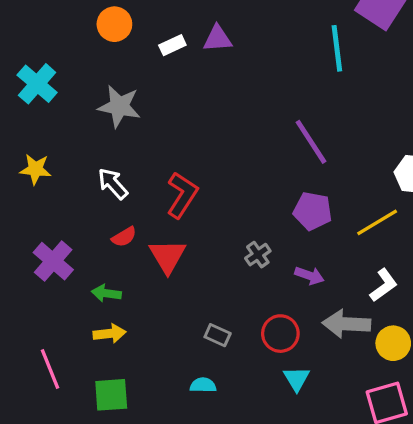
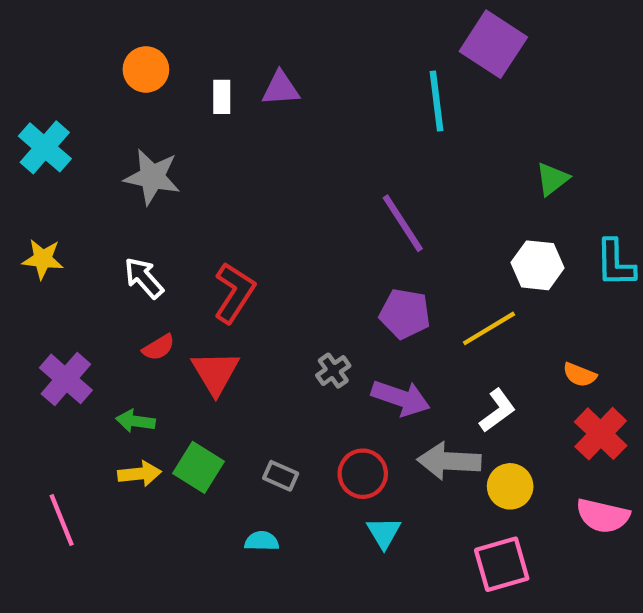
white rectangle: (172, 45) -> (222, 97), turned -65
purple arrow: (309, 276) -> (401, 398), size x1.5
green square: (111, 395) -> (199, 467), moved, turned 36

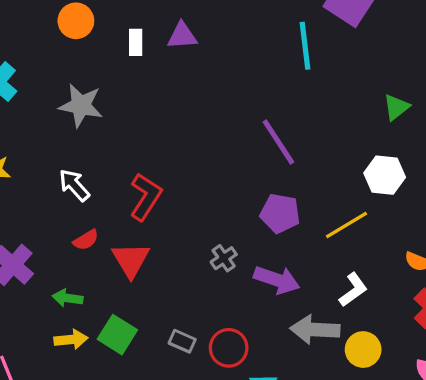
red circle: (363, 474) -> (229, 348), moved

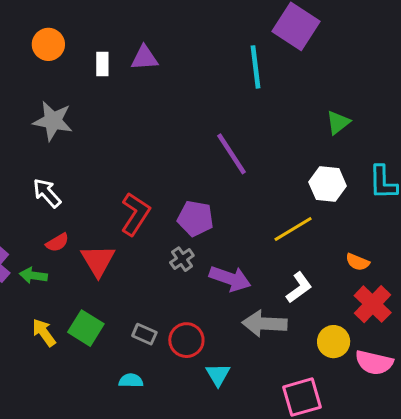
red L-shape: (146, 197) -> (135, 214), moved
purple pentagon: (280, 213) -> (195, 218), moved
green arrow: (68, 298) -> (33, 276), moved
yellow arrow: (71, 340) -> (44, 333), turned -120
yellow circle: (363, 350) -> (334, 342), moved

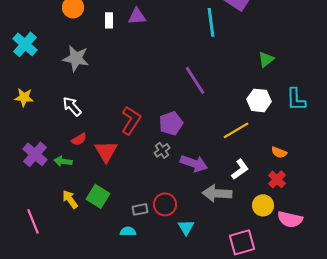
purple pentagon: (195, 218) -> (171, 123), turned -30
red cross: (373, 304) -> (277, 179), moved, size x0.7
gray rectangle: (144, 334) -> (140, 209), moved, turned -35

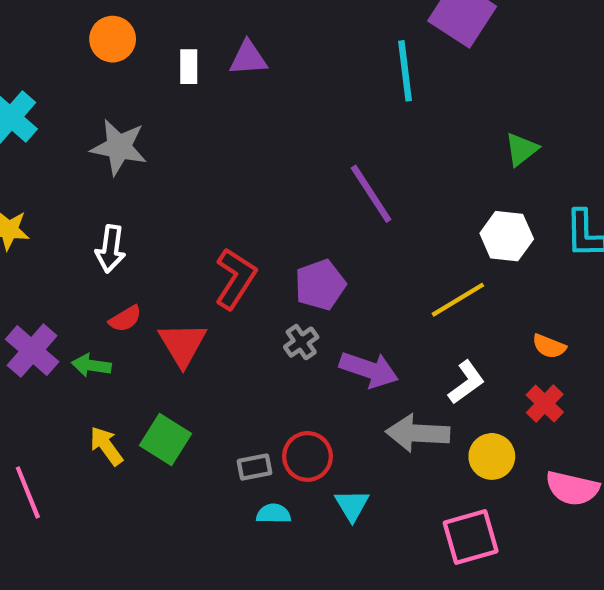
white arrow: (72, 106) -> (110, 249), turned -130
yellow circle: (263, 205) -> (492, 456), moved
cyan semicircle: (128, 231) -> (274, 514), moved

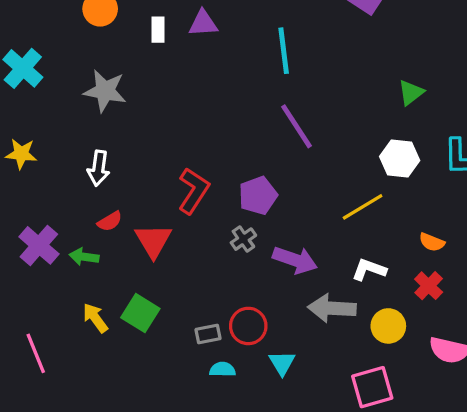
cyan line: (405, 71) -> (284, 51), moved
white L-shape: (466, 382) -> (369, 270), turned -124

